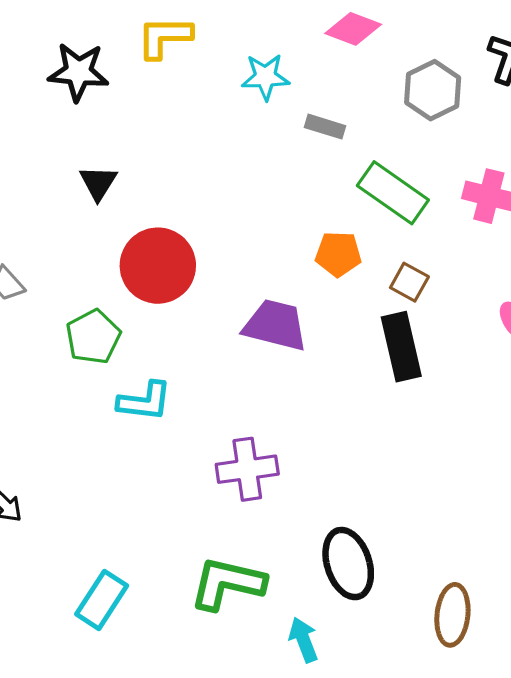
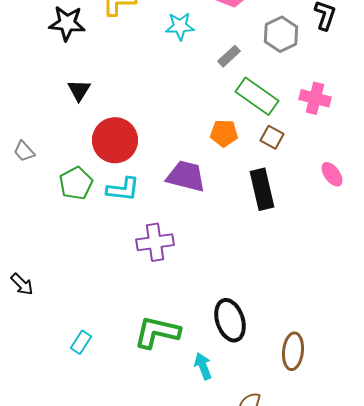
gray rectangle: (325, 127) -> (229, 56), moved, turned -60
brown square: (409, 282) -> (272, 137), moved
cyan L-shape: (145, 401) -> (123, 189), moved
purple cross: (247, 469) -> (155, 242), moved
cyan rectangle: (102, 600) -> (81, 342), size x0.7

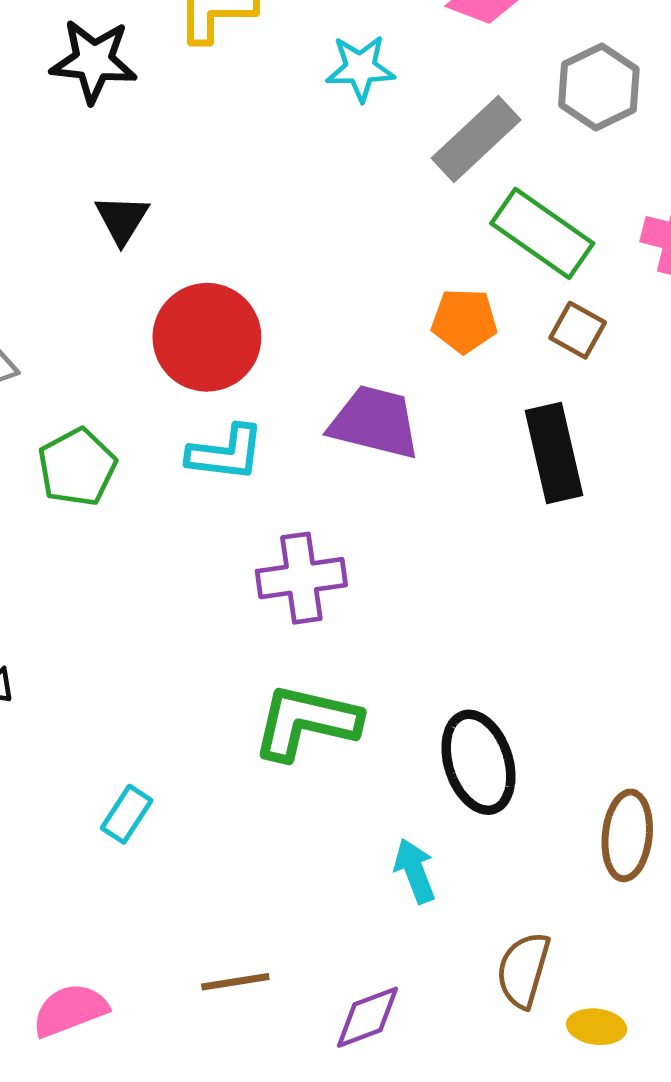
gray rectangle: (229, 56) -> (476, 139), size x1.6
green pentagon: (76, 183) -> (77, 467), moved
green L-shape: (157, 332) -> (306, 722), moved

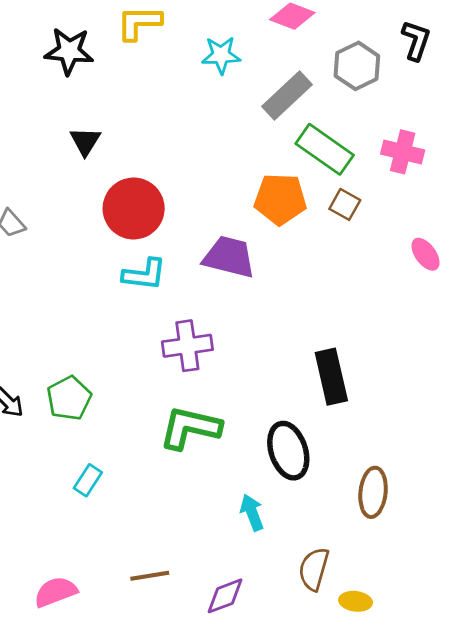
orange pentagon: (464, 321) -> (280, 199), size x1.4
black rectangle: (554, 453) -> (331, 377), moved
green pentagon: (77, 467) -> (69, 398), moved

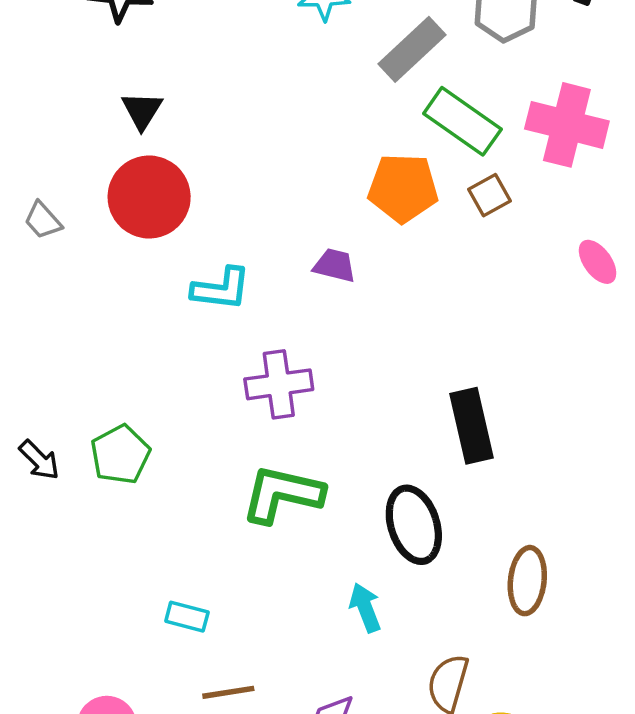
pink cross: (403, 152) -> (567, 125), size x1.4
brown square: (345, 204) -> (489, 195), turned 32
red circle: (134, 208) -> (149, 197), moved
purple trapezoid: (229, 257) -> (335, 265), size x0.6
cyan rectangle: (88, 480) -> (187, 617), moved, turned 72

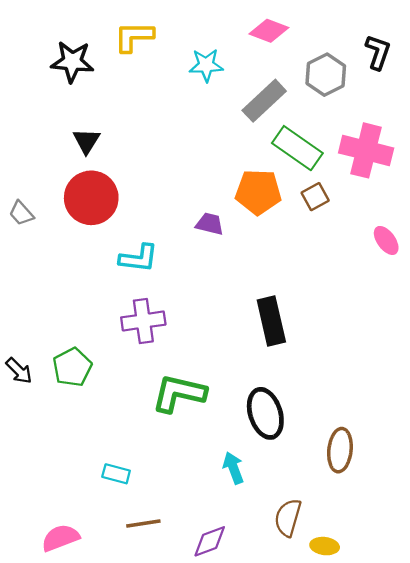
purple trapezoid: (335, 265) -> (210, 224), moved
purple cross: (279, 384) -> (143, 321), moved
black rectangle: (471, 426) -> (271, 321), moved

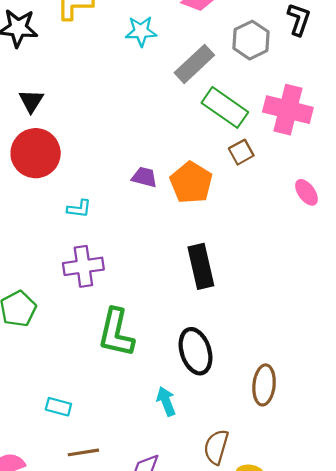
orange pentagon: (258, 192) -> (191, 183), moved, turned 30
cyan L-shape: (139, 258) -> (79, 209), size x0.7
green L-shape: (179, 393) -> (116, 333), turned -90

